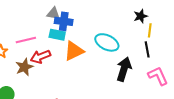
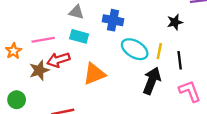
blue cross: (64, 21) -> (113, 20), moved
yellow line: (150, 30) -> (159, 51), moved
orange triangle: (74, 51) -> (94, 74), moved

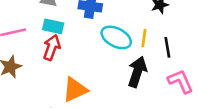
red arrow: (58, 60) -> (52, 48), moved, turned 130
orange triangle: (94, 74) -> (75, 90), moved

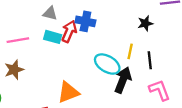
cyan ellipse: (116, 37) -> (107, 64), moved
red arrow: (52, 48) -> (69, 31), moved

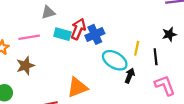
gray triangle: (50, 13) -> (48, 12), moved, turned -32
blue cross: (85, 21) -> (95, 34), moved, turned -36
black star: (145, 23) -> (169, 34), moved
black arrow: (123, 80) -> (130, 76), size x0.6

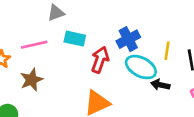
red arrow: (78, 29) -> (100, 60), moved
blue cross: (95, 34) -> (128, 39), moved
black arrow: (130, 76) -> (160, 85), turned -96

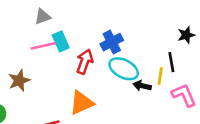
cyan rectangle: (75, 39) -> (61, 41), turned 54
pink line: (34, 45) -> (43, 46), moved
yellow line: (167, 51) -> (160, 76), moved

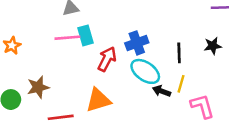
black line: (171, 62) -> (179, 53), moved
brown star: (19, 80) -> (38, 87), moved

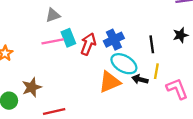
red arrow: (107, 59) -> (88, 44), moved
orange triangle: (98, 100) -> (110, 82), moved

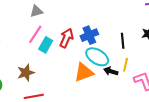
cyan rectangle: (68, 38) -> (46, 45), moved, turned 49
pink line: (53, 41) -> (35, 34), turned -48
brown star: (32, 87) -> (26, 73), moved

